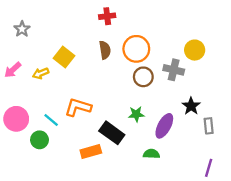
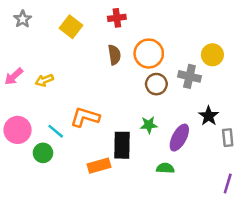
gray star: (22, 29) -> (23, 19), moved
yellow square: (64, 57) -> (71, 27), moved
black rectangle: (112, 133) -> (122, 145), turned 55

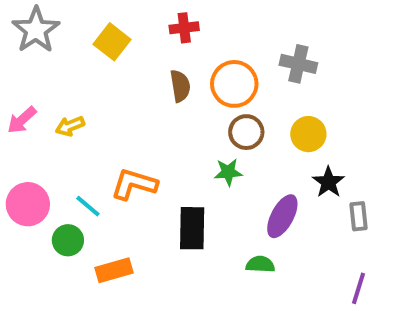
gray star: (23, 19) -> (36, 30), size x1.6
yellow circle: (212, 55) -> (308, 134), moved
gray cross: (189, 76) -> (298, 64), moved
green star: (149, 125) -> (228, 172), moved
orange rectangle: (99, 166) -> (114, 270), moved

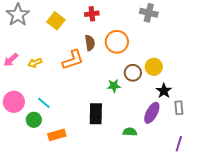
gray cross: (298, 64) -> (149, 13), moved
brown circle: (246, 132) -> (133, 73), moved
orange L-shape: (134, 184) -> (73, 60), moved, turned 145
purple ellipse: (282, 216) -> (152, 113), moved

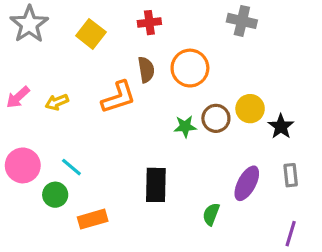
green star: (114, 86) -> (185, 126), moved
black star: (164, 91) -> (281, 126), moved
green semicircle: (130, 132) -> (211, 214), turned -72

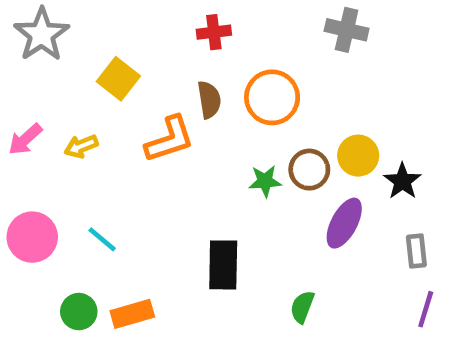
yellow square: (91, 34) -> (118, 79), moved
purple ellipse: (247, 183) -> (344, 223), moved
green circle: (55, 195) -> (79, 312), moved
purple line: (291, 234) -> (426, 309), moved

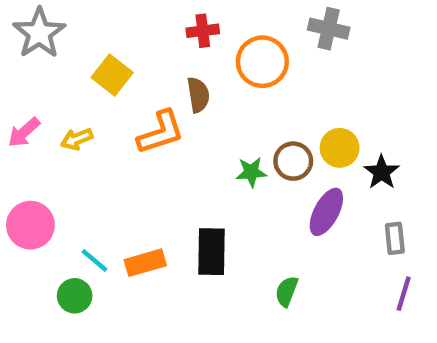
orange circle: (272, 97) -> (262, 62), moved
cyan line: (102, 239) -> (94, 260), moved
orange rectangle: (132, 314) -> (145, 263), moved

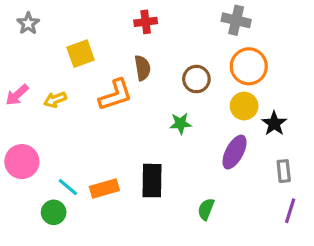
gray star: (39, 33) -> (28, 23), size x0.6
orange circle: (262, 62) -> (249, 66), moved
yellow square: (112, 75) -> (81, 54), turned 32
brown circle: (293, 161) -> (196, 79), moved

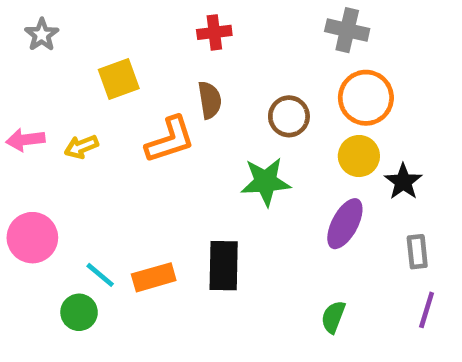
pink arrow: (17, 95) -> (25, 140), turned 35
green star: (181, 123) -> (266, 182), size x1.5
green semicircle: (206, 209) -> (333, 317), moved

